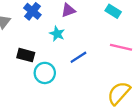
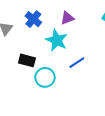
cyan star: (57, 34) -> (57, 40), size x1.5

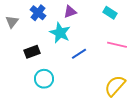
black rectangle: (27, 60) -> (32, 52), turned -35
cyan circle: (45, 77) -> (44, 79), moved

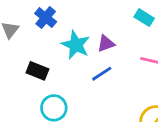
purple triangle: (70, 12) -> (106, 44), moved
black rectangle: (32, 52) -> (37, 71), turned 42

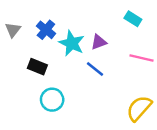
blue cross: (46, 18) -> (46, 30), moved
blue line: (102, 74) -> (95, 69), turned 72

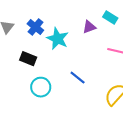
purple triangle: (99, 42) -> (89, 27), moved
blue line: (95, 69) -> (78, 78), moved

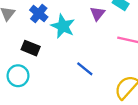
purple triangle: (89, 27) -> (98, 14), turned -32
cyan circle: (41, 87) -> (18, 76), moved

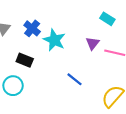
purple triangle: (98, 14) -> (93, 43), moved

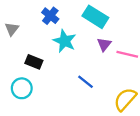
cyan rectangle: (107, 19) -> (95, 17), moved, size x1.6
blue cross: (32, 28) -> (50, 16), moved

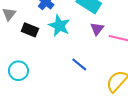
black rectangle: (34, 62) -> (30, 30), moved

